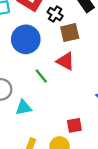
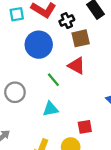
black cross: (55, 14) -> (67, 21), turned 32
cyan triangle: (24, 108) -> (50, 109), moved

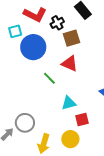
cyan square: (17, 14) -> (15, 31), moved
gray circle: (15, 92) -> (25, 123), moved
cyan triangle: (50, 109) -> (69, 103), moved

